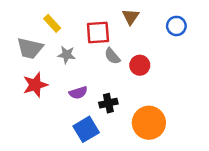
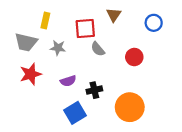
yellow rectangle: (52, 23) -> (45, 21), turned 56
red circle: (140, 65) -> (134, 57), moved

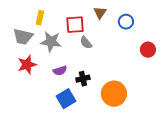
blue circle: (154, 23) -> (126, 22), moved
gray star: (58, 48) -> (51, 42), size x1.5
red circle: (134, 57) -> (148, 50), moved

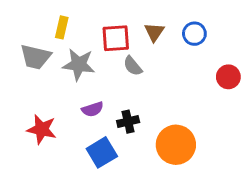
brown triangle: (100, 13) -> (154, 32), moved
red star: (27, 65) -> (42, 129), moved, turned 30

